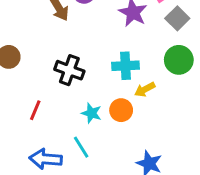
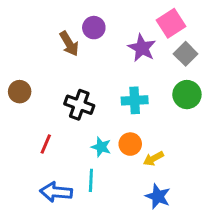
yellow arrow: (145, 89) -> (154, 159), moved
cyan line: (81, 147) -> (91, 180), turned 35

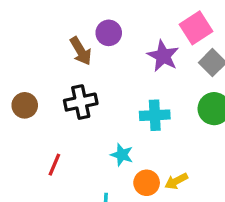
black cross: (79, 105) -> (81, 102), moved, turned -32
orange circle: (130, 144) -> (147, 183), moved
cyan star: (101, 147) -> (122, 155), moved

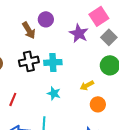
cyan cross: (155, 115) -> (53, 62), moved
yellow arrow: (176, 181) -> (87, 85), moved
orange circle: (147, 183) -> (98, 104), moved

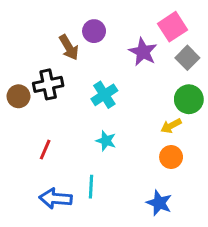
black cross: (29, 61) -> (48, 84), moved
cyan cross: (53, 62) -> (104, 95), turned -30
yellow arrow: (87, 85) -> (171, 126), moved

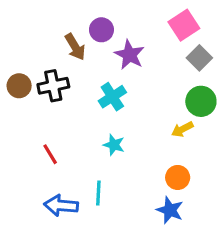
purple star: (143, 52) -> (129, 55), moved
brown circle: (18, 96) -> (19, 86), moved
red line: (45, 150) -> (50, 154), turned -54
orange circle: (171, 157) -> (178, 177), moved

